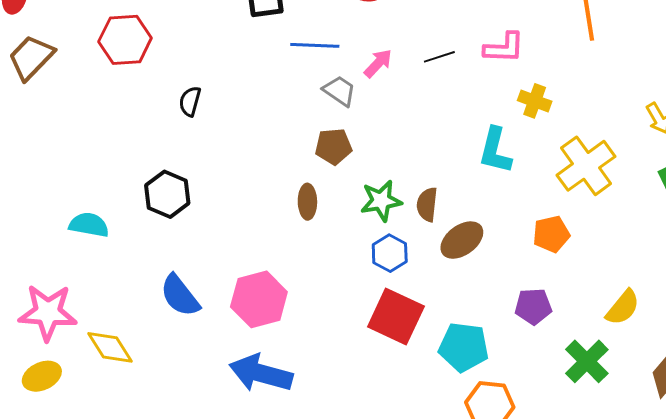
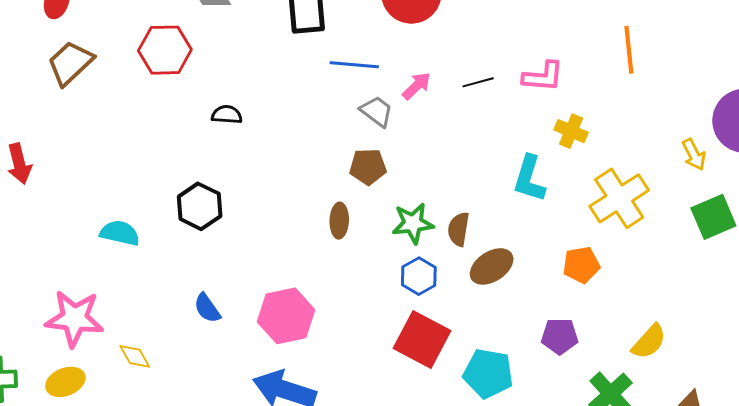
black semicircle: (190, 101) -> (227, 115), turned 76
blue semicircle: (180, 296) -> (207, 308), size x0.7
yellow diamond: (110, 347) -> (135, 356), size x0.7

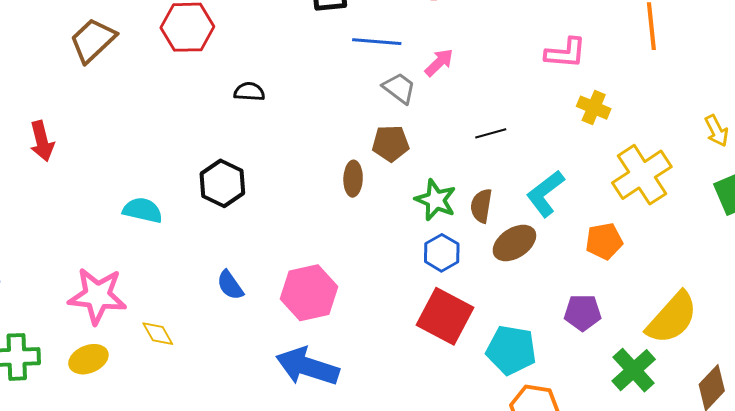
black line: (478, 82) -> (491, 133), moved
cyan L-shape: (529, 179) -> (545, 194), moved, turned 36
brown ellipse: (339, 221) -> (353, 179), moved
green star: (413, 223) -> (436, 200), turned 30
yellow semicircle: (649, 342) -> (672, 318), size x1.5

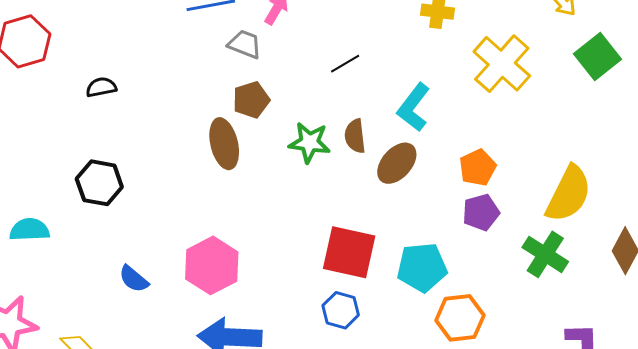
brown ellipse: (353, 179) -> (224, 144), size x1.4
orange pentagon: (604, 241) -> (478, 167), moved
blue hexagon: (442, 253) -> (341, 310), moved

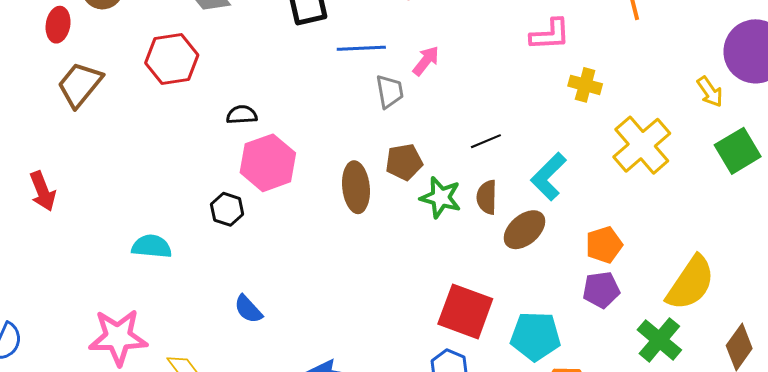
gray trapezoid: (245, 44) -> (390, 91), turned 51
black line: (345, 64) -> (486, 141), moved
brown pentagon: (251, 100) -> (404, 162), moved
black hexagon: (99, 183) -> (227, 209), size x0.7
pink hexagon: (212, 265) -> (268, 163), moved

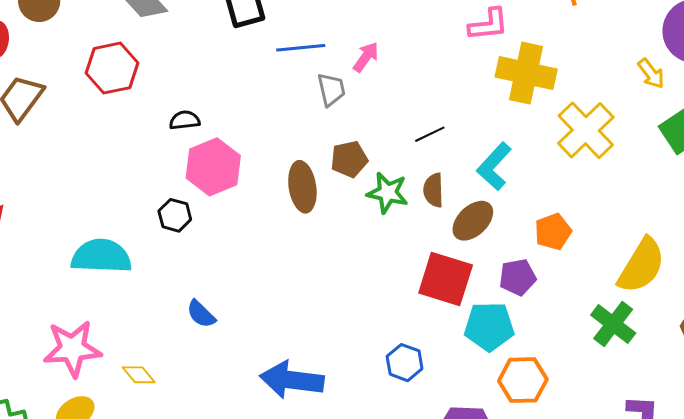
yellow cross: (585, 85) -> (526, 73), size x1.8
cyan semicircle: (152, 246) -> (101, 256), size x1.5
purple pentagon: (601, 290) -> (518, 277), moved
red square: (465, 311) -> (446, 279), moved

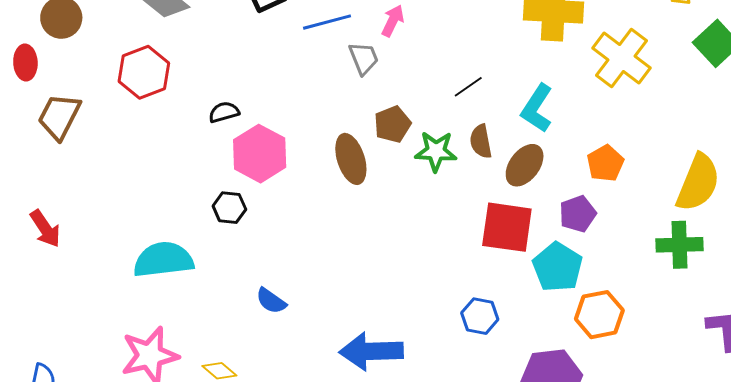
green cross: (613, 324) -> (680, 245), turned -30
cyan pentagon: (489, 327) -> (558, 267), turned -30

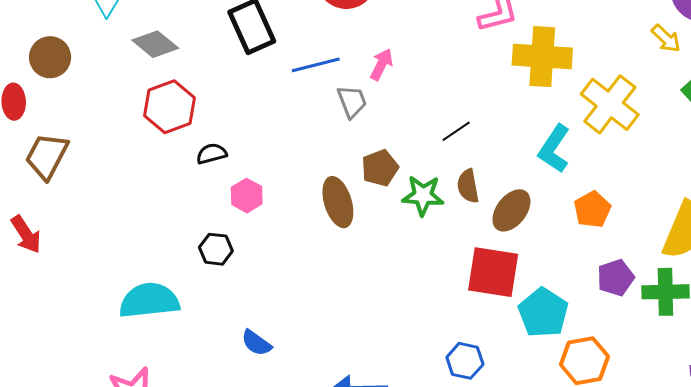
red hexagon: (144, 72) -> (170, 107), moved
cyan L-shape: (537, 108) -> (554, 149), moved
pink hexagon: (260, 154) -> (247, 196), size x0.6
purple pentagon: (578, 214) -> (616, 278), moved
red arrow: (45, 229) -> (26, 234), moved

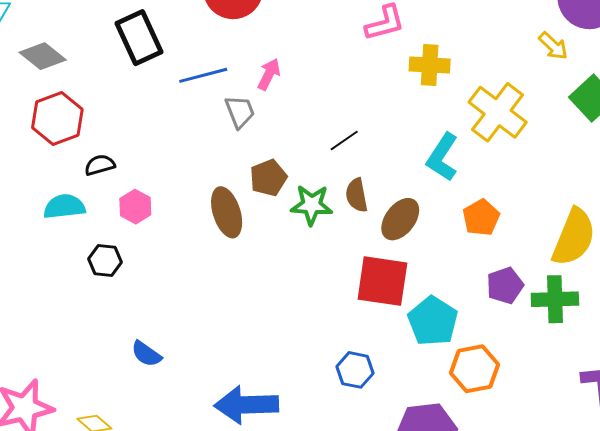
yellow cross: (542, 57) -> (430, 65), size x0.7
cyan semicircle: (149, 301) -> (64, 207), moved, size x0.7

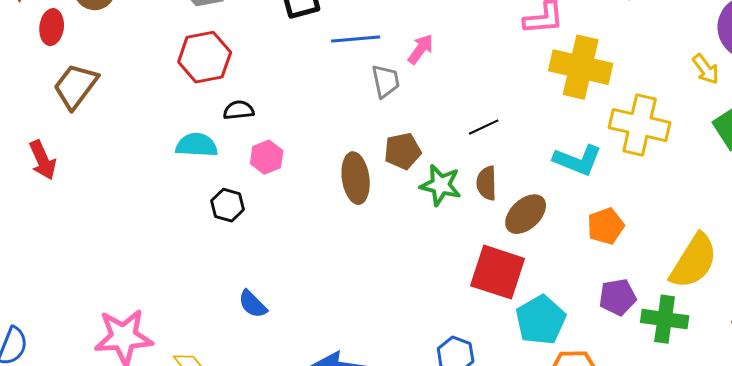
yellow cross: (430, 65) -> (581, 67), size x1.5
yellow cross: (498, 112) -> (640, 125), turned -34
cyan L-shape: (442, 157) -> (578, 160), turned -111

